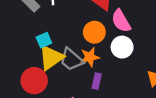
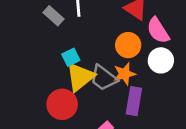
purple rectangle: (97, 81) -> (134, 101), size x1.5

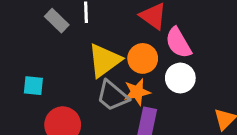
cyan square: (71, 57) -> (33, 86), moved, turned 30
yellow triangle: (80, 77) -> (104, 60), moved

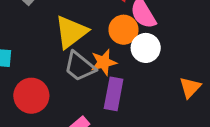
orange circle: (143, 58) -> (123, 30), moved

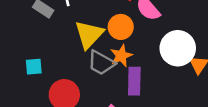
orange circle: (123, 30) -> (121, 27), moved
white circle: (146, 48) -> (178, 48), moved, size x1.4

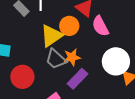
orange circle: (121, 27) -> (69, 26), moved
purple rectangle: (134, 81) -> (78, 79), turned 30

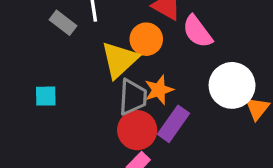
gray trapezoid: (56, 59) -> (133, 97), turned -120
red circle: (22, 77) -> (137, 130), moved

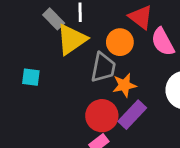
yellow triangle: (120, 60) -> (72, 39), moved
gray trapezoid: (133, 97) -> (103, 67), moved

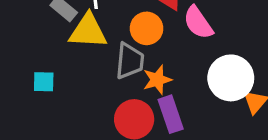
yellow triangle: (72, 39) -> (88, 31), turned 44
purple rectangle: (132, 115) -> (171, 114), turned -56

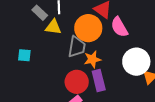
orange circle: (147, 28) -> (88, 28), size x1.4
yellow triangle: (88, 31) -> (53, 27), size x0.7

